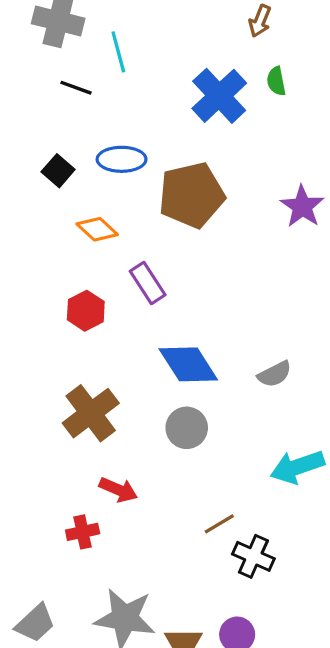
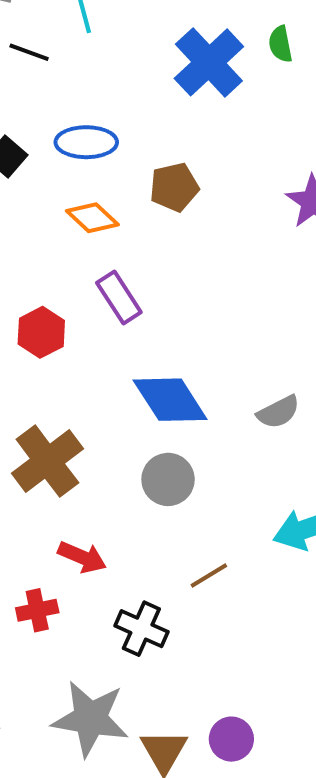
brown pentagon: (192, 195) -> (174, 187), size x0.6
orange diamond: (97, 229) -> (92, 218), moved
brown line: (219, 524) -> (209, 576), moved
black cross: (253, 556) -> (141, 629), moved

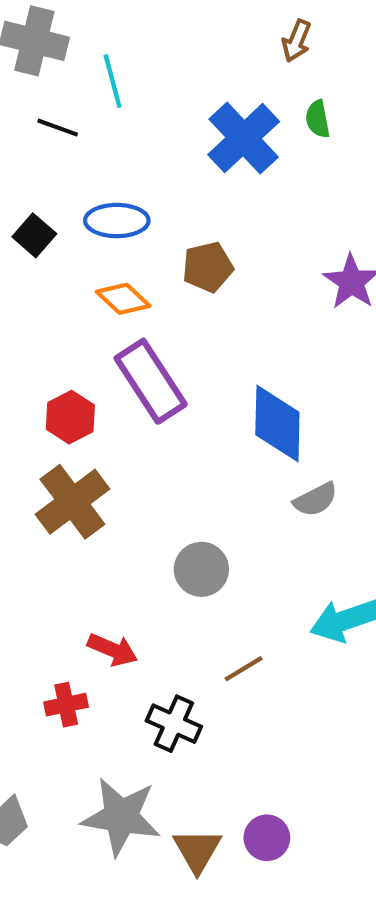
purple rectangle: (119, 298) -> (151, 381), size x1.5
blue diamond: (170, 400) -> (277, 423), moved, turned 34
brown cross: (47, 461) -> (72, 502), moved

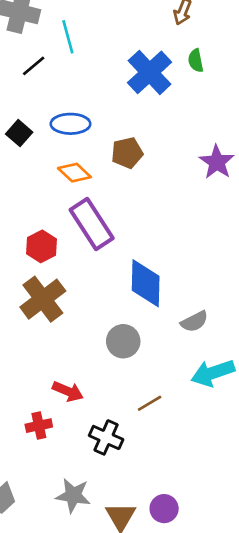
black line: (58, 128) -> (34, 66), turned -60
blue diamond: (277, 423) -> (146, 283), moved
gray semicircle: (316, 500) -> (194, 321), moved
gray star: (121, 817) -> (73, 495), size x0.7

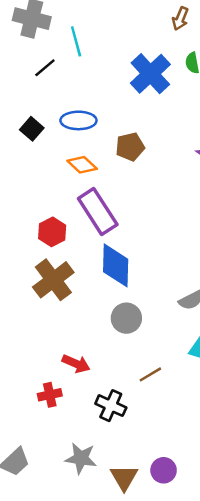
blue diamond: (146, 283) -> (116, 265), moved

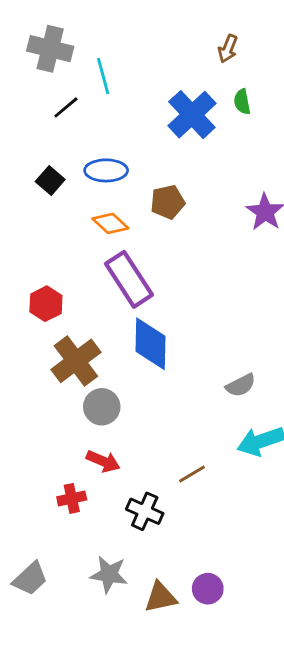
red hexagon: (52, 232) -> (46, 304), moved
gray circle: (126, 318) -> (102, 407), moved
brown triangle: (124, 477) -> (160, 597), turned 48

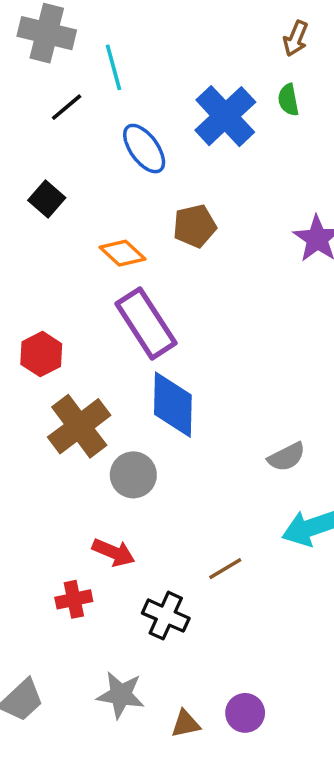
brown arrow: (228, 49) -> (296, 39), moved
blue ellipse: (106, 170) -> (144, 149), moved, turned 54
gray circle: (102, 407) -> (133, 475), moved
brown triangle: (160, 597) -> (186, 724), size x0.7

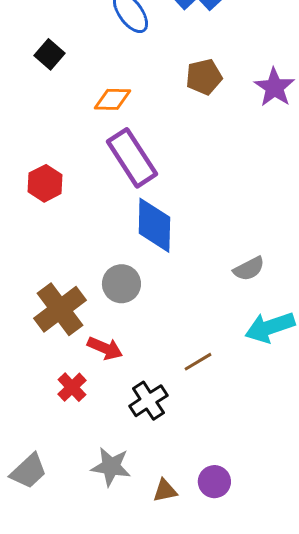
brown pentagon: (195, 226) -> (204, 77), moved
orange diamond: (122, 253) -> (112, 99), turned -42
brown cross: (79, 426) -> (60, 309), moved
red cross: (74, 599) -> (72, 387), turned -32
black cross: (166, 616) -> (148, 401), turned 33

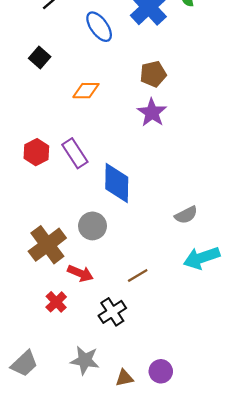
purple star: (274, 87) -> (152, 113), moved
purple rectangle: (132, 158) -> (75, 153), moved, size x0.7
brown line: (198, 362) -> (138, 276), moved

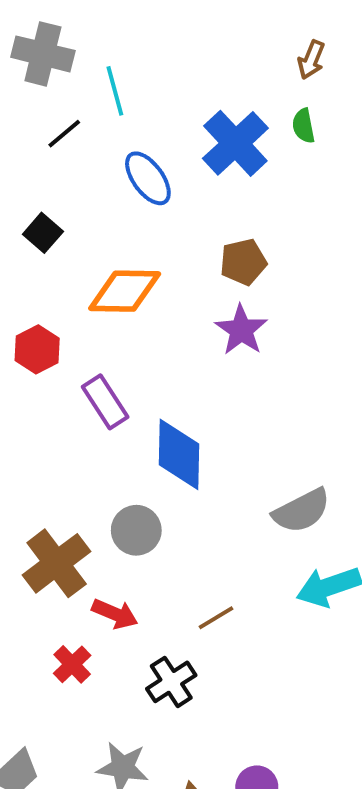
orange diamond: (86, 91) -> (125, 291), size x1.5
red hexagon: (36, 152) -> (37, 349), moved
gray semicircle: (186, 215) -> (302, 511), size x1.4

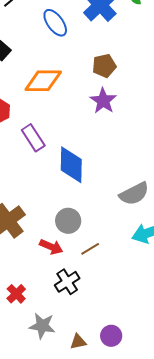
gray circle: (136, 530) -> (68, 221), moved
red arrow: (115, 614) -> (51, 247), moved
red cross: (72, 664) -> (16, 294), moved

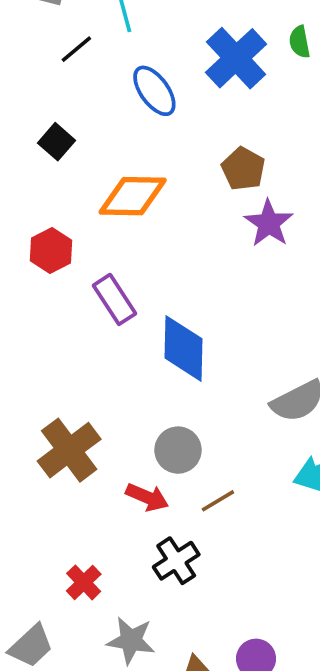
brown pentagon: (104, 66) -> (243, 169), turned -30
purple star: (103, 101) -> (269, 223), moved

